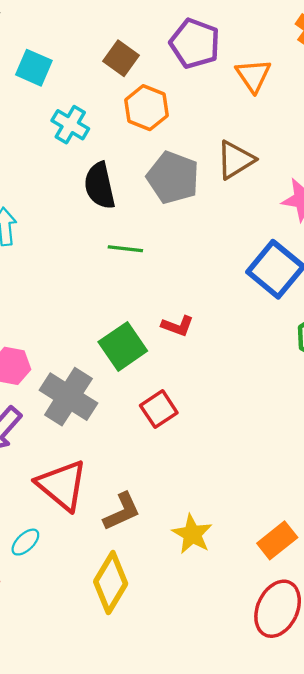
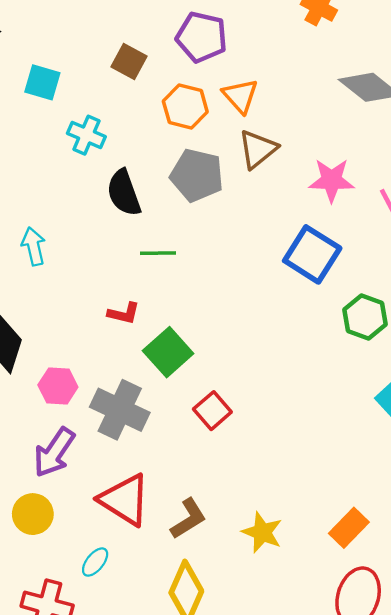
orange triangle: (253, 75) -> (240, 96), moved
orange hexagon: (146, 108) -> (185, 106), moved
red L-shape: (178, 326) -> (124, 313), moved

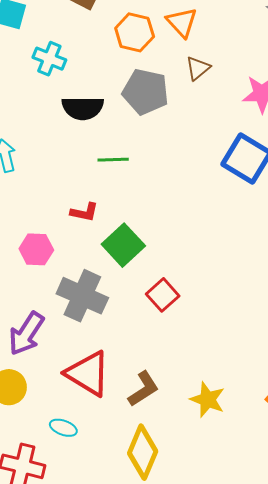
brown triangle: (258, 149) -> (198, 68), size x0.7
black semicircle: (124, 193) -> (83, 108), turned -69
pink hexagon: (58, 386) -> (36, 249), moved
cyan ellipse: (95, 562) -> (63, 428), turned 72

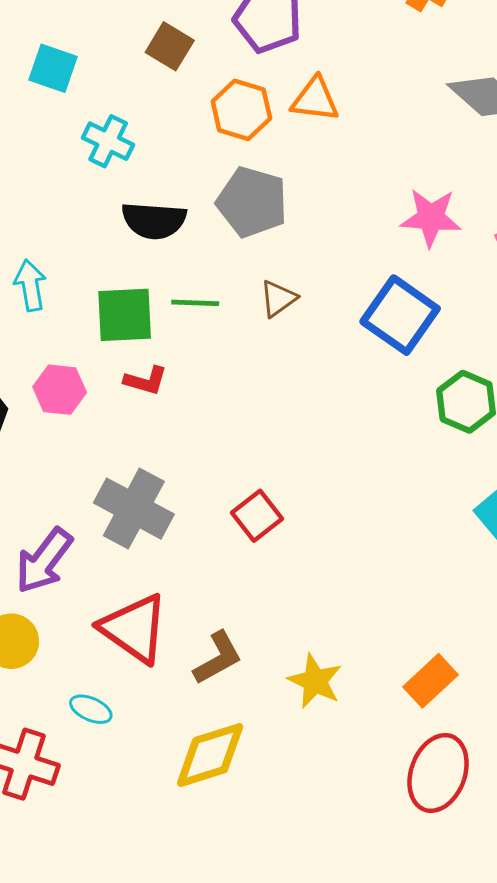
orange triangle: (182, 22) -> (315, 99), turned -44
brown triangle: (198, 68) -> (278, 299), moved
green square: (123, 245) -> (125, 315), moved, turned 36
pink hexagon: (36, 249) -> (60, 390), moved
yellow diamond: (143, 452) -> (210, 755), turned 46

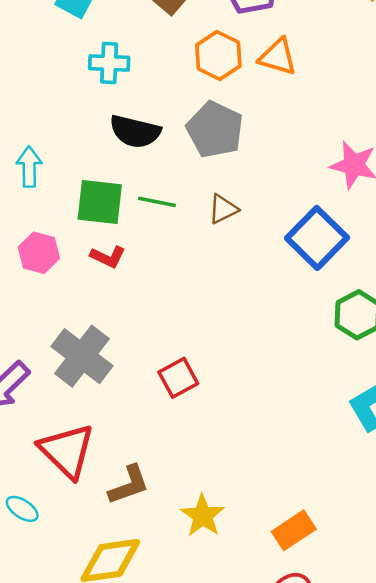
cyan cross: (108, 141) -> (109, 63), turned -33

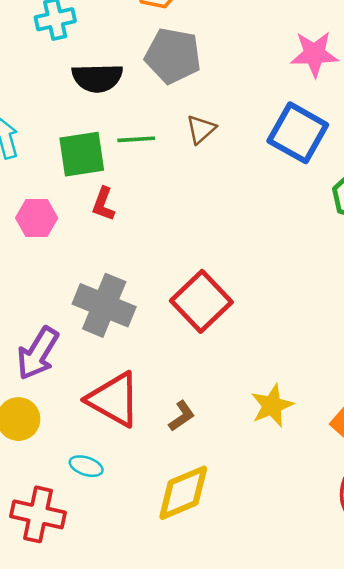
red L-shape: (108, 257) -> (103, 204), turned 100
red square: (178, 378) -> (201, 301), size x1.5
brown L-shape: (129, 485) -> (182, 416), size x0.7
yellow star: (203, 516) -> (272, 406), moved, turned 30

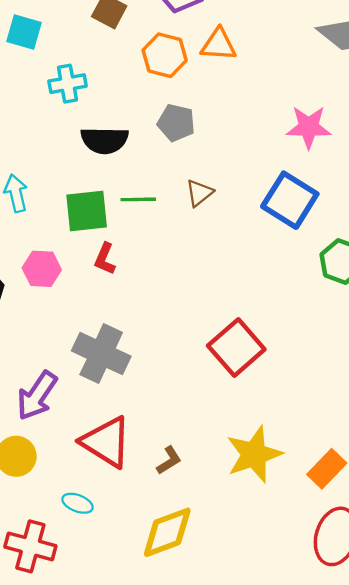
gray pentagon: (173, 56) -> (176, 123), size x0.7
red square: (201, 301) -> (236, 347), moved
yellow star: (272, 406) -> (254, 454), size x1.4

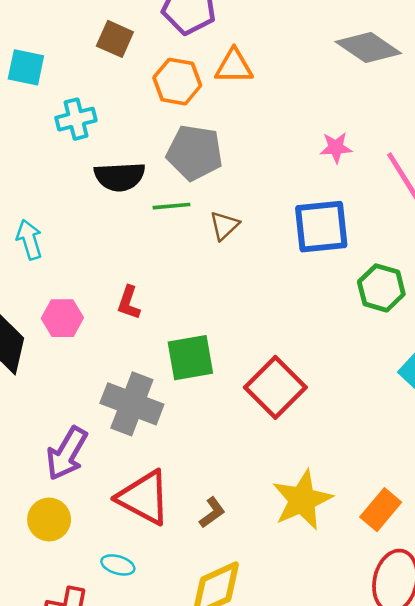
gray pentagon: (176, 123) -> (195, 153), size x1.4
pink star: (309, 127) -> (336, 147), size x0.7
green line: (138, 199) -> (171, 206), moved
blue square: (290, 200) -> (321, 227), turned -34
green square: (87, 211) -> (190, 358), moved

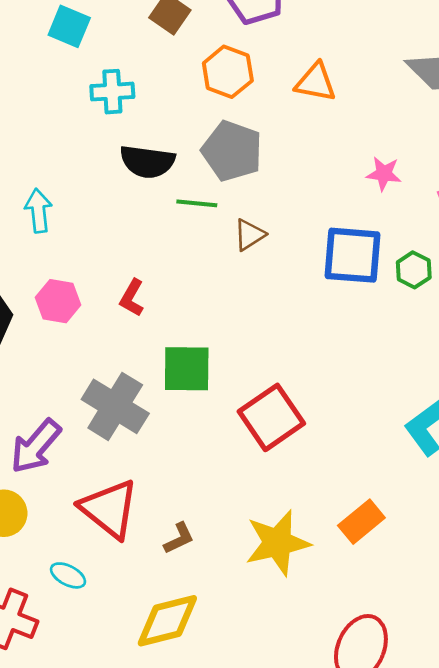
orange triangle: (234, 66) -> (316, 82), moved
green hexagon: (381, 288) -> (414, 270), moved, size x0.7
orange rectangle: (381, 510) -> (361, 522), moved

